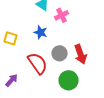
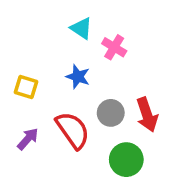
pink cross: (62, 15) -> (114, 47), turned -32
purple arrow: (12, 80) -> (28, 139), moved

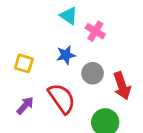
blue star: (78, 77) -> (66, 55), turned -30
gray circle: (111, 113) -> (93, 73), moved

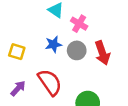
gray circle: (93, 73) -> (77, 50), moved
red arrow: (122, 86) -> (102, 53), moved

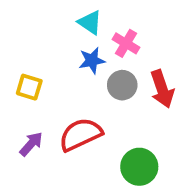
blue star: (53, 44) -> (92, 60), moved
red semicircle: (50, 82) -> (80, 134), turned -80

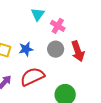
cyan triangle: (90, 23) -> (38, 14), turned 32
blue star: (92, 60) -> (26, 49), moved

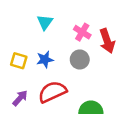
cyan triangle: (38, 14) -> (45, 22), moved
red arrow: (78, 51) -> (107, 41), moved

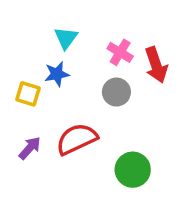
blue star: (45, 59) -> (57, 74), moved

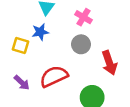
red arrow: (156, 65) -> (109, 63), moved
purple arrow: (30, 148) -> (22, 83), turned 91

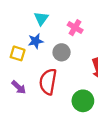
gray circle: (81, 44) -> (62, 52), moved
red semicircle: (54, 76) -> (48, 82), turned -55

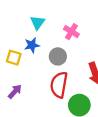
red semicircle: (48, 82) -> (59, 85), moved
purple arrow: (19, 87) -> (15, 92), turned -91

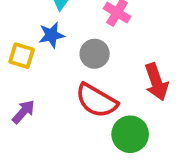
red semicircle: (59, 85) -> (96, 101), turned -70

